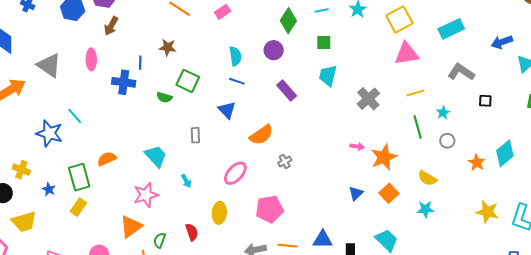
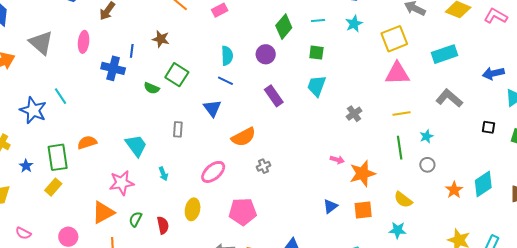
gray cross: (368, 99) -> (354, 114), size x0.7
black square: (485, 101) -> (488, 127), moved
orange square: (389, 193) -> (363, 210), turned 30
green semicircle: (160, 240) -> (135, 219), moved

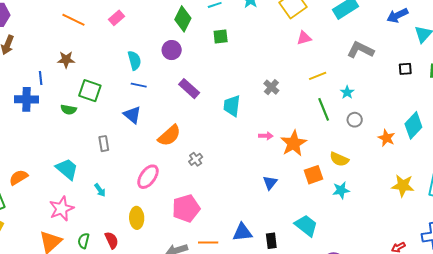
pink triangle: (397, 73) -> (304, 38), size x0.6
cyan trapezoid: (317, 86) -> (232, 106), moved
orange square: (363, 210) -> (313, 175), moved

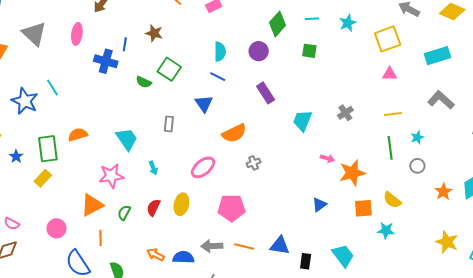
red semicircle: (112, 240) -> (153, 208), moved, turned -144

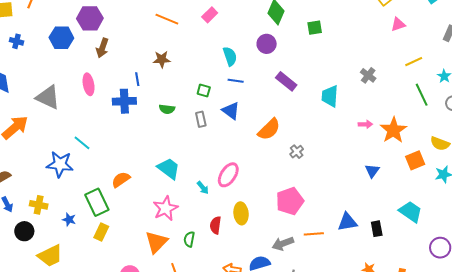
green square: (169, 69) -> (204, 91), moved, size x0.6
gray rectangle: (169, 124) -> (201, 119), moved
pink ellipse: (203, 167) -> (228, 175), moved

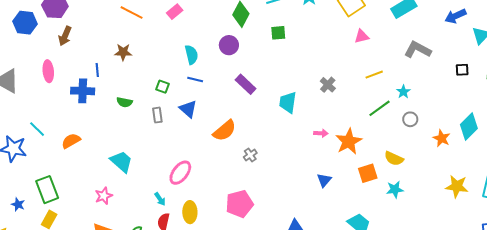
green line: (422, 95) -> (379, 108), turned 75
orange semicircle: (121, 180) -> (71, 141), moved
cyan arrow: (203, 188) -> (160, 199), moved
pink star: (165, 208) -> (104, 196), moved, size x0.7

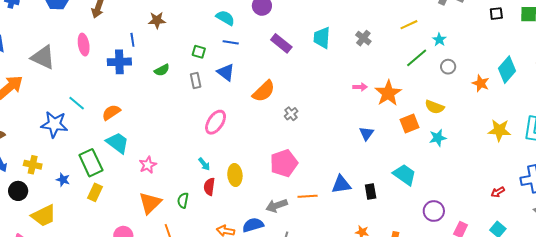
cyan semicircle: (191, 55) -> (225, 18), turned -42
green semicircle: (124, 102) -> (162, 70), turned -35
cyan trapezoid: (288, 102) -> (322, 38), moved
cyan trapezoid: (121, 162) -> (117, 143), moved
pink ellipse: (180, 173) -> (216, 122), moved

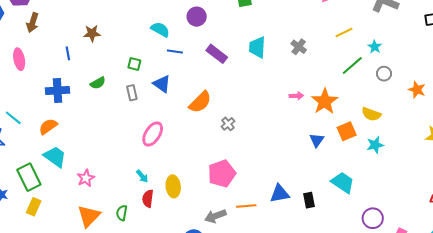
blue line: (231, 42) -> (175, 51), moved
blue cross: (119, 62) -> (58, 90), moved
blue triangle: (367, 134) -> (317, 140), moved

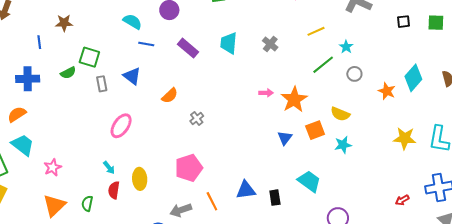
green square: (134, 64) -> (89, 57), moved, size x1.5
orange semicircle: (200, 102) -> (170, 96), size x0.7
orange line: (246, 206) -> (212, 201), turned 66

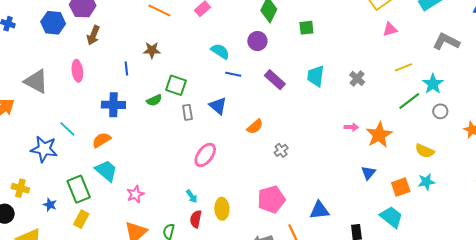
cyan star: (346, 47) -> (433, 84), size x1.5
orange square: (315, 130) -> (401, 187), moved
blue triangle: (246, 190) -> (319, 210), moved

